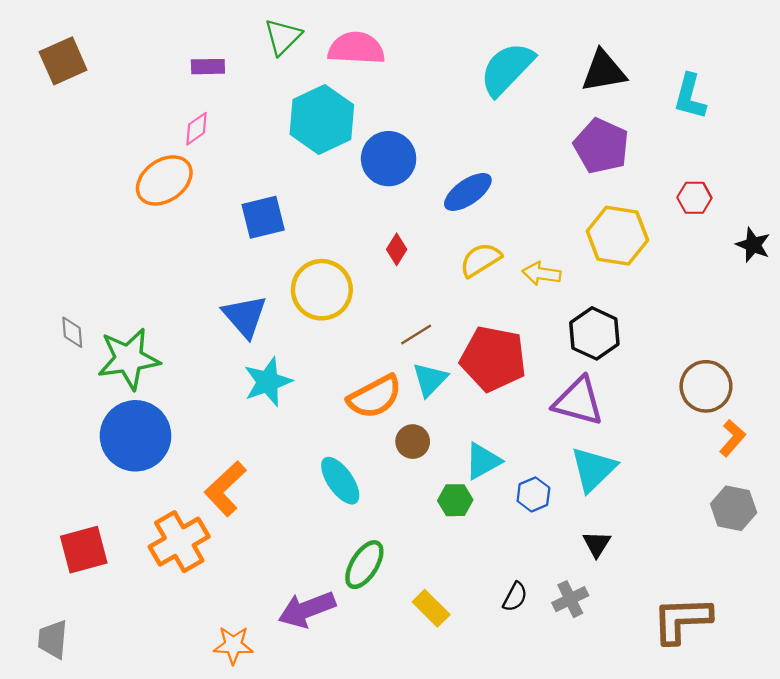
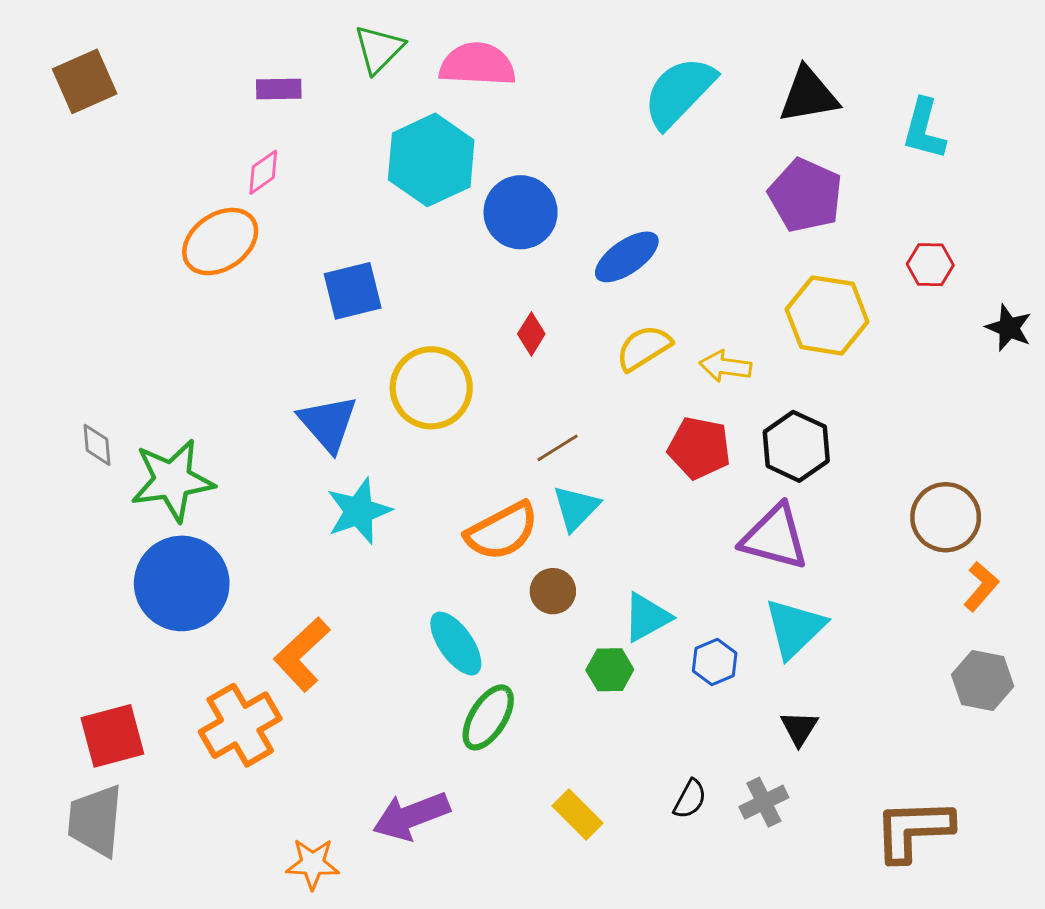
red pentagon: (493, 359) -> (699, 448), moved, size x0.7
green ellipse: (364, 565) -> (488, 717), moved
gray trapezoid: (53, 639) -> (95, 821), moved, size x1.4

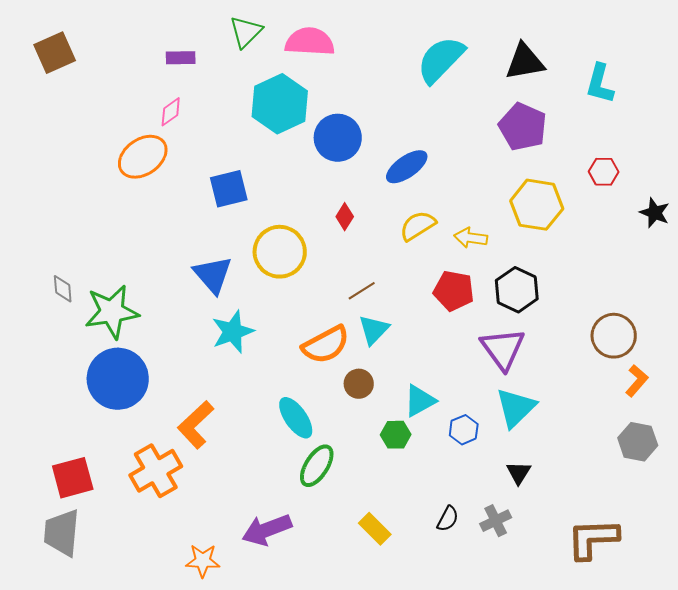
purple triangle: (775, 537) -> (503, 349), turned 39

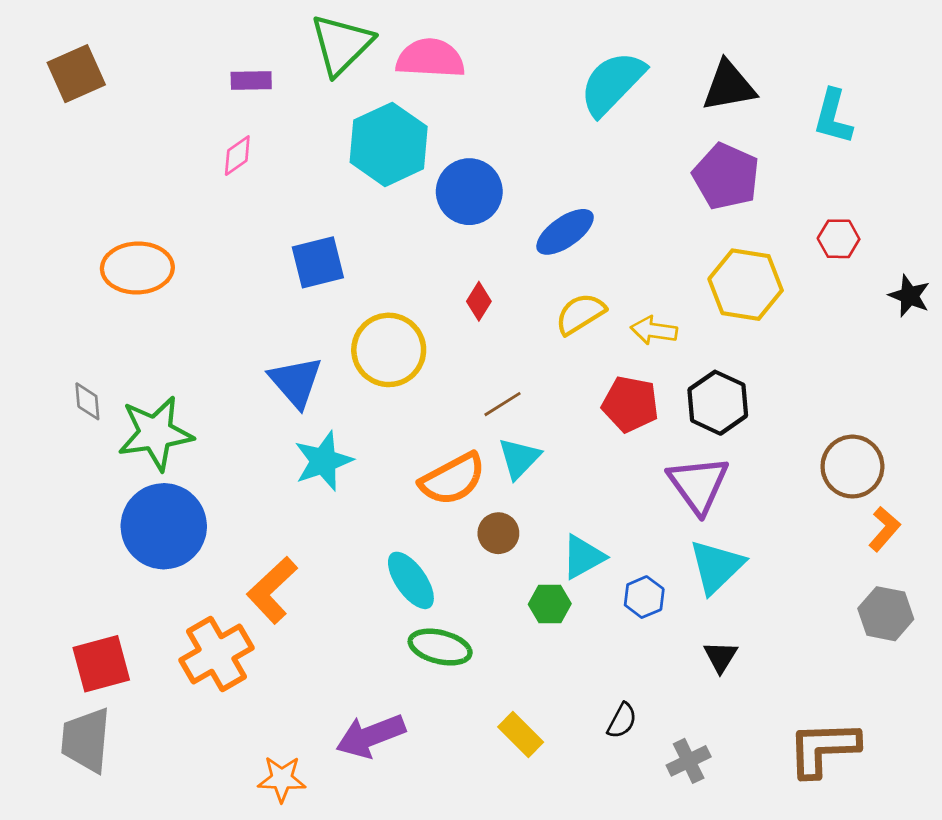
green triangle: (246, 32) -> (341, 44), size x1.4
orange ellipse: (143, 157) -> (137, 268), moved, turned 33
green ellipse: (317, 466) -> (440, 647), turned 72
gray cross: (496, 521) -> (689, 761), moved

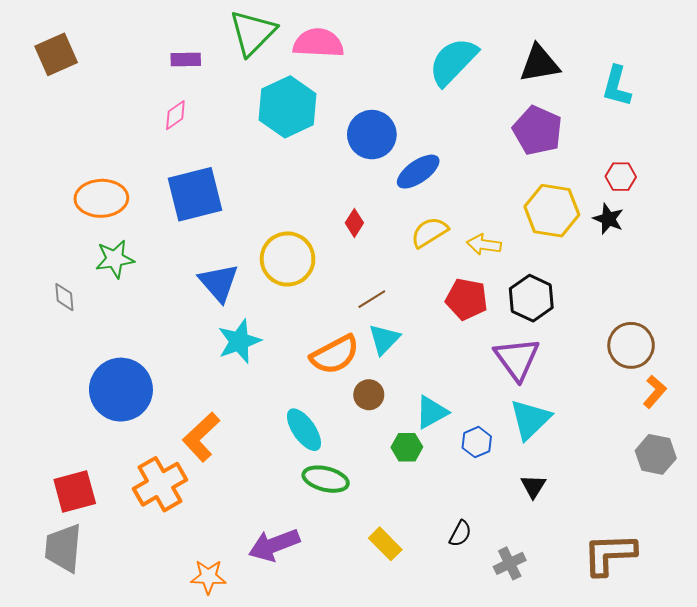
blue circle: (469, 192) -> (372, 135), moved
blue square: (318, 262) -> (195, 194), moved, size x1.4
black star: (909, 296) -> (608, 219), moved
green star: (155, 433) -> (115, 259), moved, size x0.7

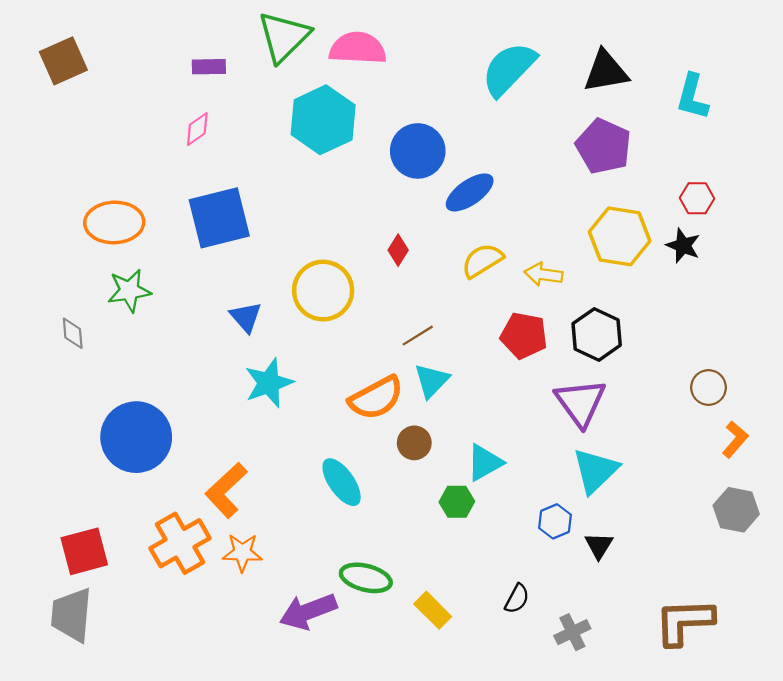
blue triangle: (219, 283) -> (246, 317), size x0.7
brown circle: (631, 345) -> (708, 387), size x0.7
blue hexagon: (477, 442) -> (555, 521), moved
green ellipse: (326, 479) -> (366, 578), moved
orange star: (208, 577) -> (242, 552), moved

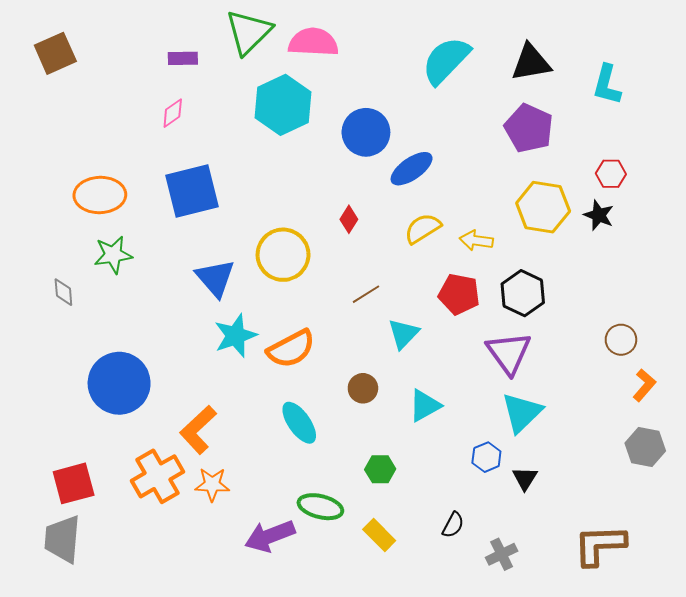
blue triangle: (246, 317) -> (215, 278), size x1.4
cyan triangle: (432, 381) -> (403, 334), moved
orange semicircle: (376, 398) -> (291, 349), moved
green hexagon: (457, 502) -> (380, 469), moved

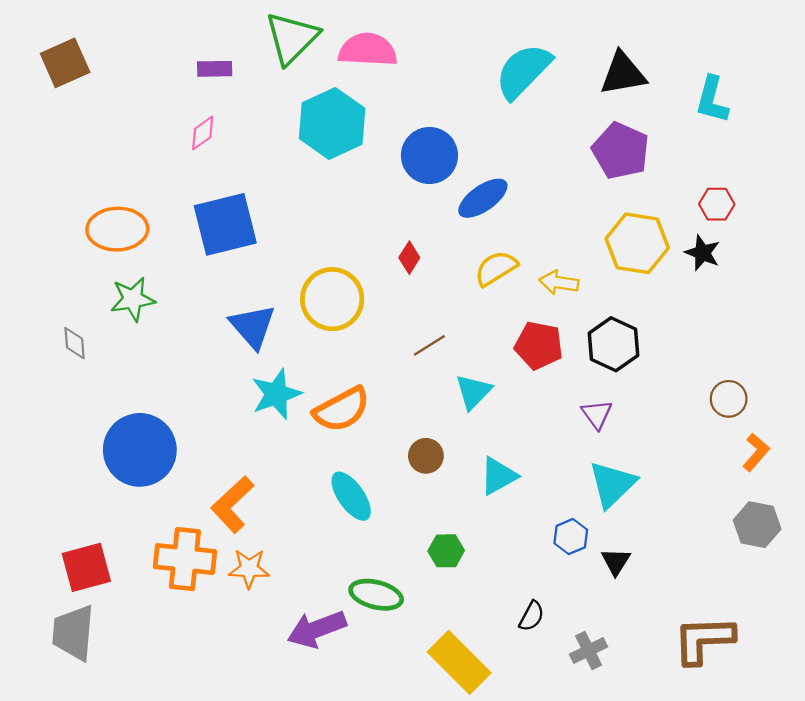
purple triangle: (509, 353) -> (597, 414), size x0.6
orange cross: (158, 476) -> (185, 559), turned 36
yellow rectangle: (379, 535) -> (459, 662), moved, size x1.6

